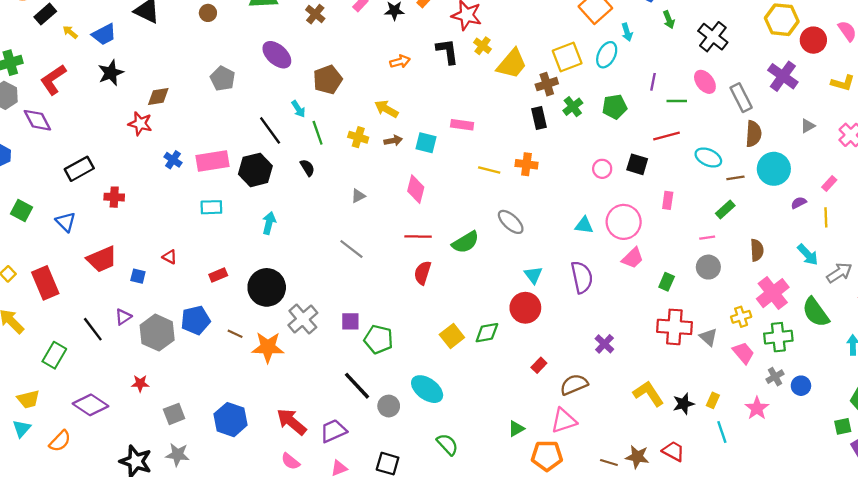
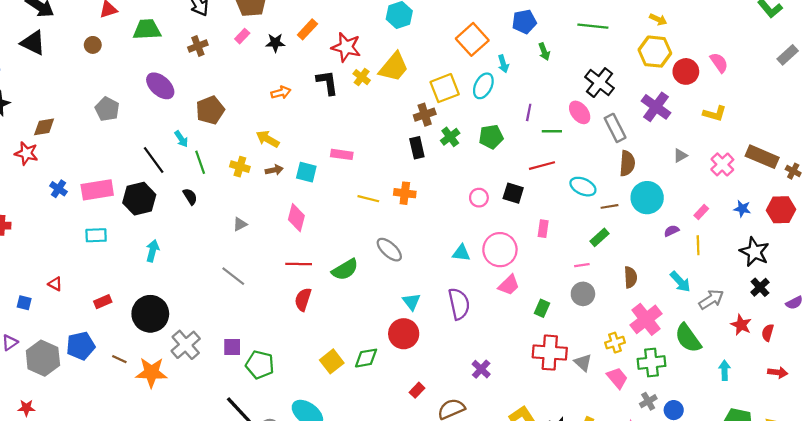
brown cross: (315, 14) -> (198, 46), turned 30
black cross: (713, 37) -> (600, 83), moved
yellow trapezoid: (512, 64) -> (394, 67), moved

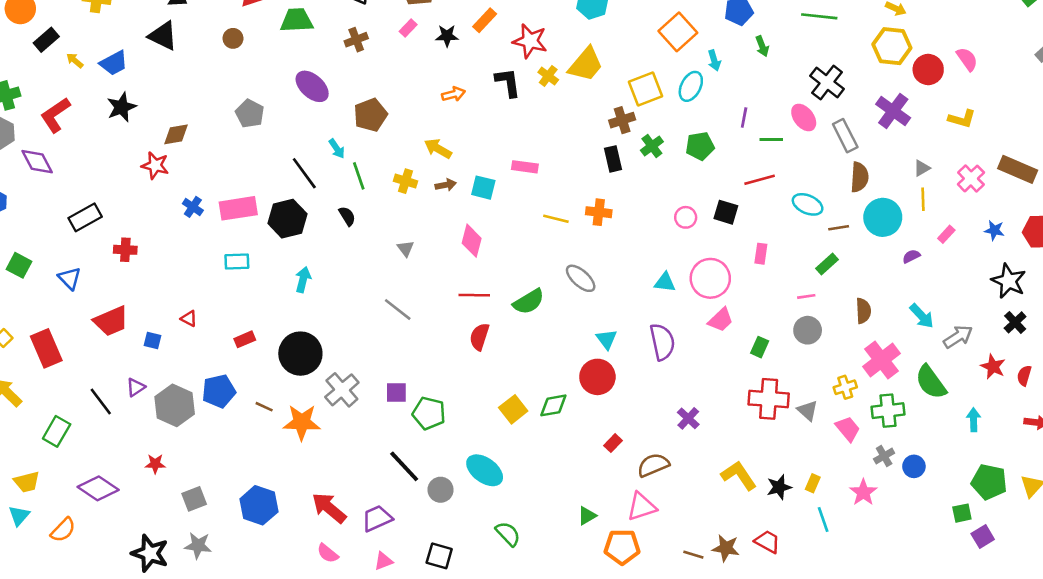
gray triangle: (240, 224) -> (405, 248), turned -40
yellow line: (698, 245) -> (923, 199), moved

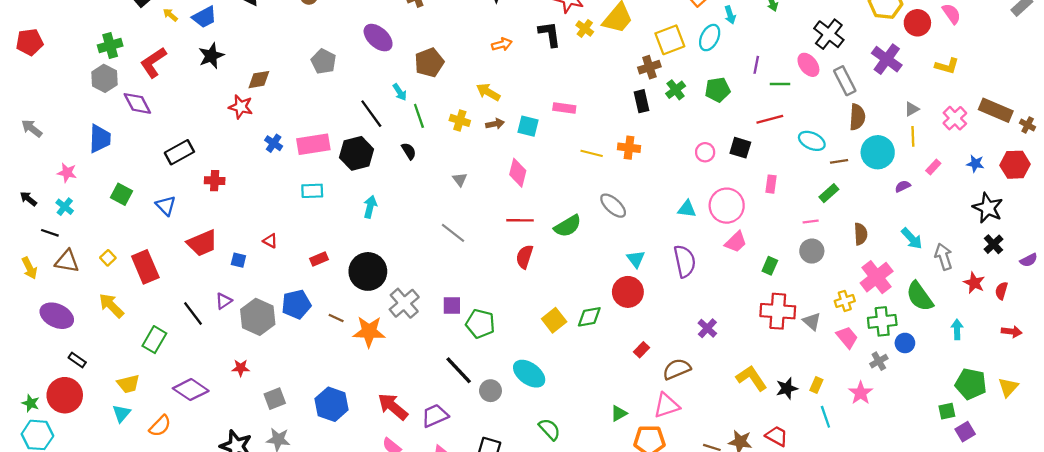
gray arrow: (958, 337) -> (944, 257), turned -75
blue circle: (914, 466) -> (905, 343), moved

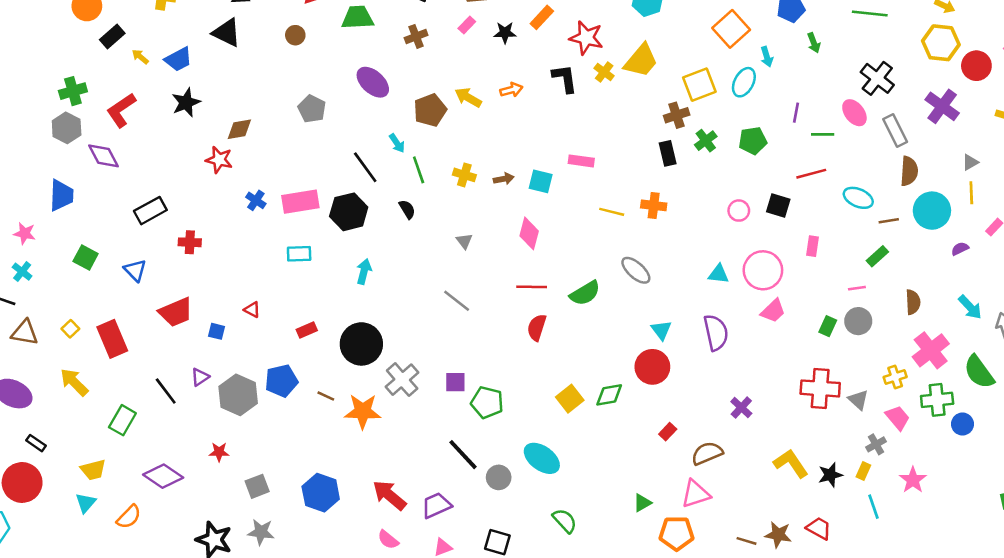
yellow arrow: (488, 92) -> (468, 97), moved
green rectangle: (770, 266) -> (828, 326), moved
gray cross: (879, 361) -> (876, 444), moved

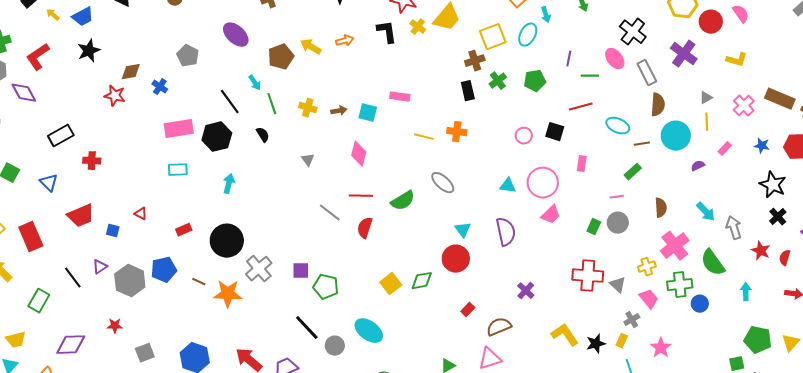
blue cross: (256, 200) -> (160, 87), moved
gray line: (457, 301) -> (330, 213), moved
purple diamond: (163, 476) -> (71, 345), turned -36

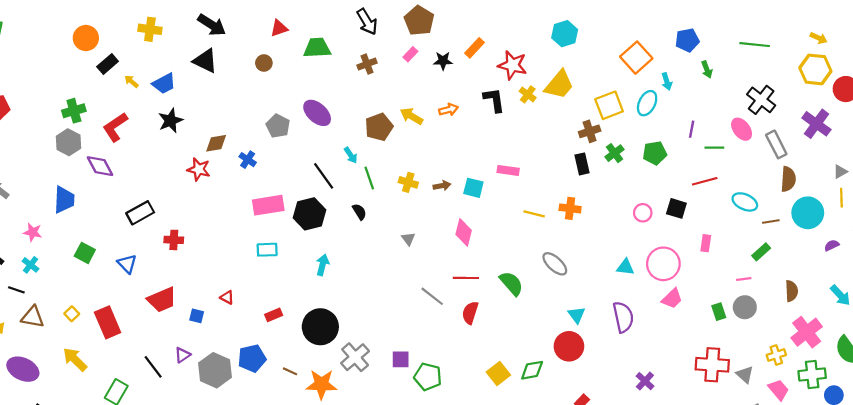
purple ellipse: (236, 35) -> (317, 113), moved
green semicircle: (403, 201) -> (511, 283), turned -100
green rectangle: (594, 227) -> (719, 312), turned -42

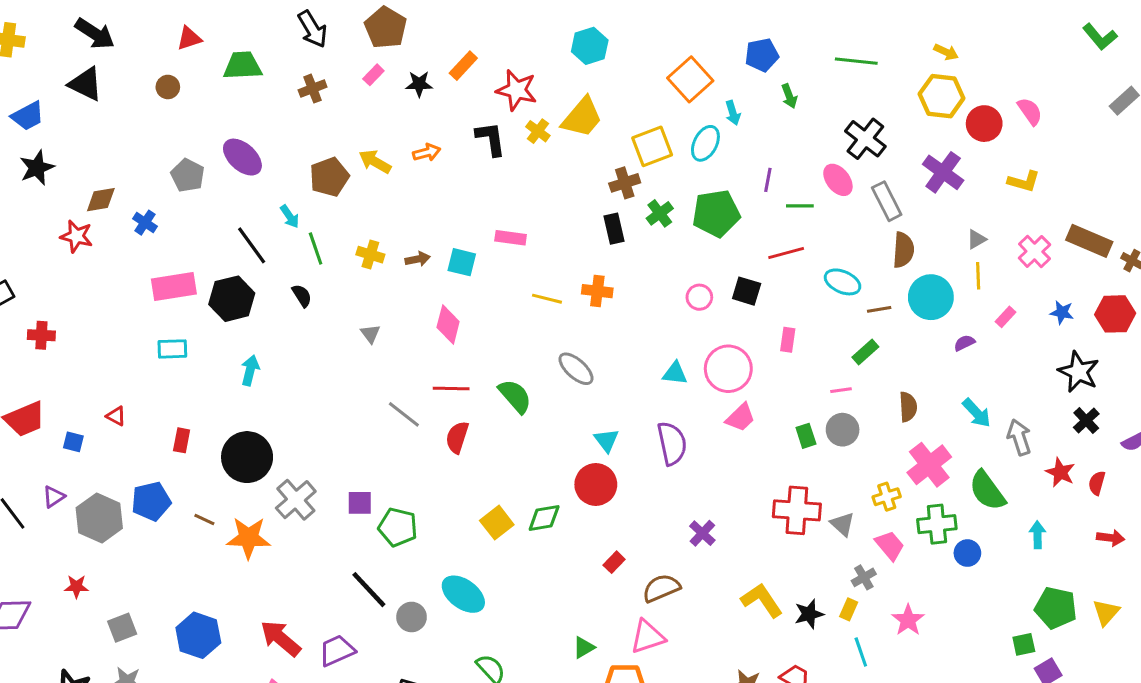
green pentagon: (655, 153) -> (716, 213), size x1.4
red rectangle: (274, 315) -> (182, 440), turned -56

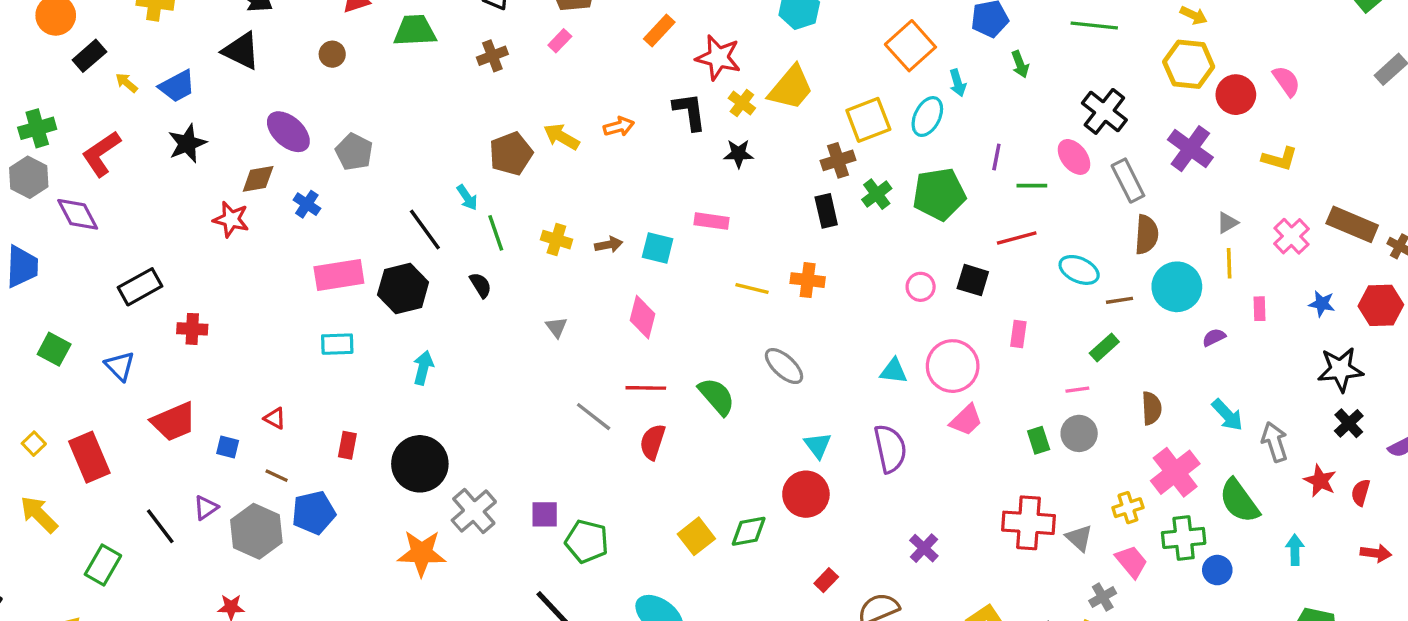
black star: (419, 84) -> (739, 154), moved
purple ellipse: (242, 157) -> (288, 132), moved
pink rectangle: (1005, 317) -> (1259, 309), turned -45
black star: (1079, 372) -> (1340, 369), turned -30
brown line: (204, 520) -> (277, 476), moved

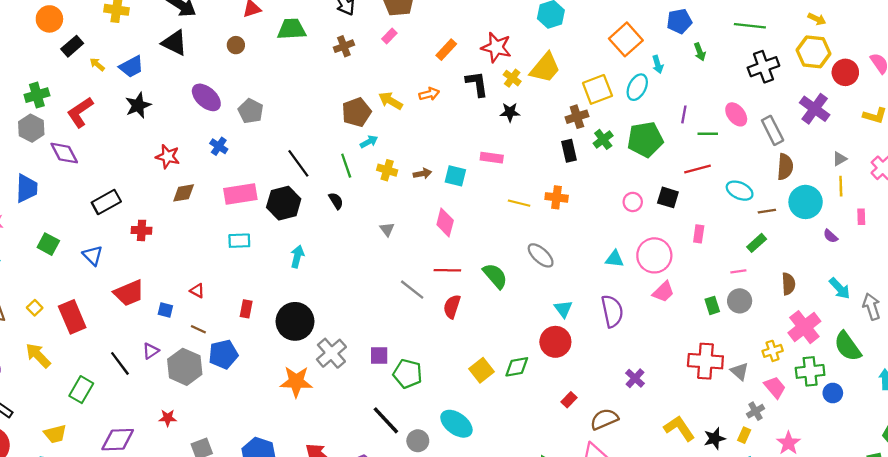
orange rectangle: (659, 31) -> (446, 50), moved
black cross: (1104, 111) -> (763, 67), moved, turned 32
brown diamond: (258, 179) -> (184, 193), moved
cyan arrow: (467, 197) -> (369, 142), moved, turned -84
purple semicircle: (1214, 337) -> (831, 236), turned -112

